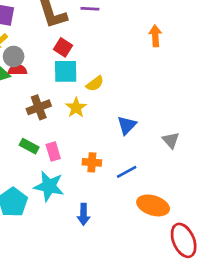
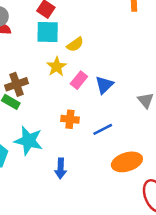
brown cross: (39, 107) -> (17, 84), moved
pink rectangle: (53, 152) -> (79, 80), moved, turned 54
orange ellipse: (153, 205) -> (127, 162), turned -36

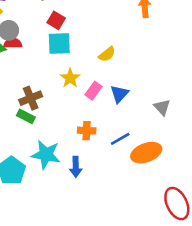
yellow semicircle: (75, 44) -> (107, 54), moved
orange ellipse: (127, 162) -> (146, 153), moved
blue arrow: (61, 169) -> (76, 167), moved

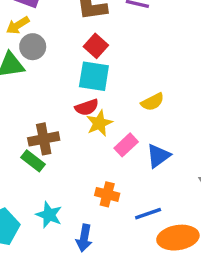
red semicircle: (13, 43) -> (87, 107), moved, turned 150
cyan star: (46, 155) -> (49, 215), size x0.7

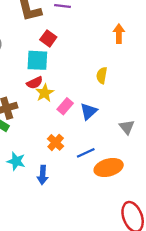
red square: (96, 46) -> (48, 38), moved
yellow semicircle: (152, 102) -> (102, 75), moved, turned 133
orange cross: (107, 194) -> (56, 142), turned 35

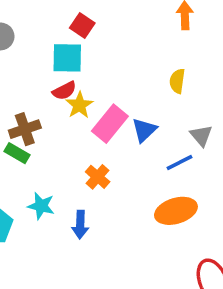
yellow semicircle: (102, 75) -> (177, 81), moved
pink rectangle: (65, 106) -> (110, 124), size x1.5
gray triangle: (127, 127) -> (201, 136), moved
blue line: (86, 153) -> (179, 162), moved

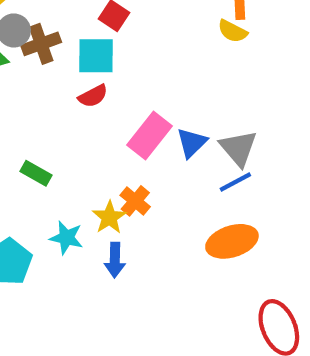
yellow semicircle: (177, 81) -> (232, 31), moved, turned -70
yellow star: (79, 105) -> (109, 217), moved
brown cross: (25, 129) -> (41, 44), moved
gray triangle: (201, 136) -> (238, 148), moved, size x1.4

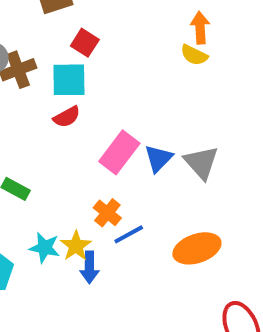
blue line: (235, 182) -> (129, 234), moved
yellow star: (109, 217) -> (76, 246), moved

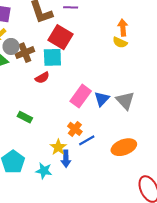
red square: (85, 43) -> (61, 37), size x1.6
red semicircle: (67, 117) -> (42, 78), moved
cyan star: (45, 248) -> (44, 171), moved

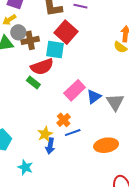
red semicircle: (42, 78) -> (42, 67), size x1.6
green rectangle: (25, 117) -> (33, 82), moved
cyan star: (44, 171) -> (25, 167), moved

